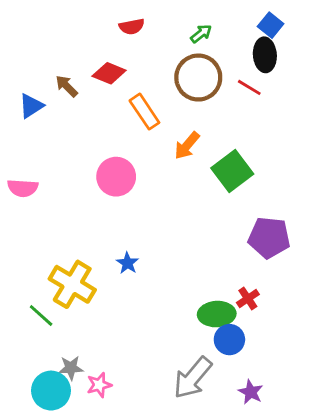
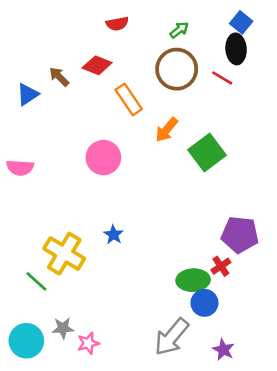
purple pentagon: (269, 238) -> (240, 235), moved
cyan circle: (51, 391) -> (26, 341), moved

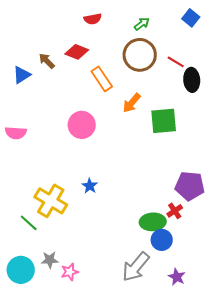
black ellipse: (236, 49) -> (192, 80), moved
green square: (207, 152) -> (164, 121), turned 32

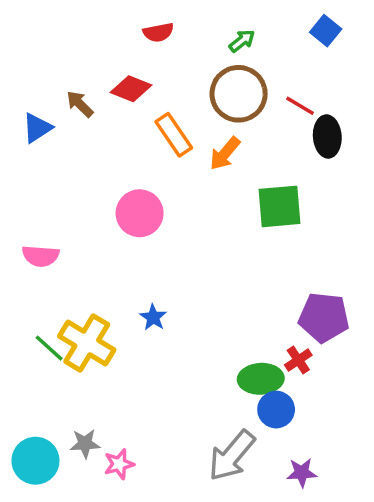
orange arrow: (132, 103) -> (225, 154), moved
pink semicircle: (16, 133) -> (41, 256), moved
green line: (29, 223) -> (49, 348), moved
purple star: (177, 277) -> (302, 473), turned -30

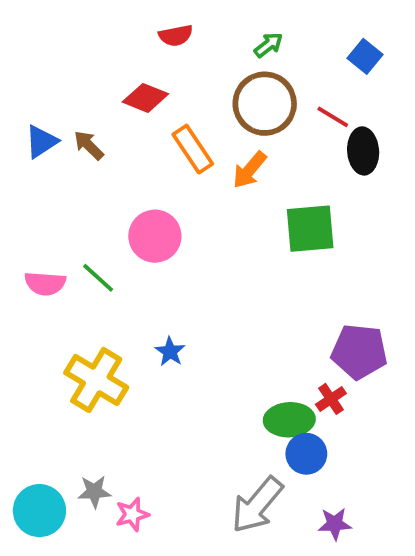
blue square: (326, 31) -> (365, 56), moved
brown arrow: (80, 104) -> (89, 145), moved
green line: (49, 348) -> (98, 278), moved

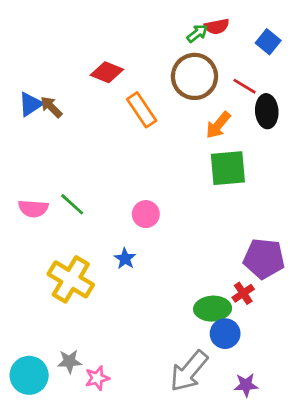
red semicircle: (176, 36) -> (217, 26), moved
brown arrow: (89, 145) -> (51, 107), moved
orange arrow: (250, 170) -> (218, 125), moved
pink circle: (155, 236) -> (146, 214), moved, size x0.7

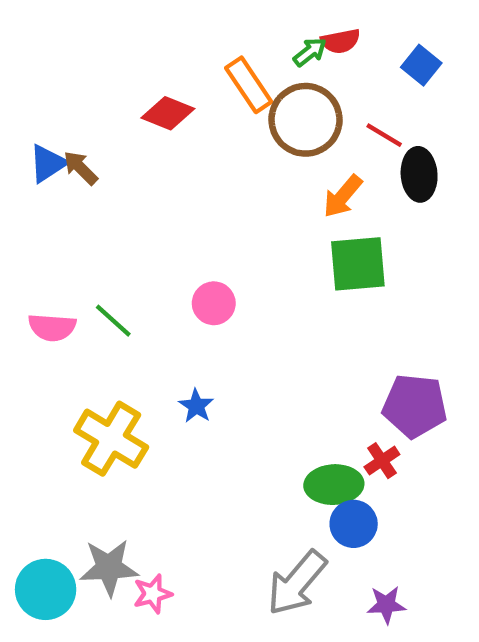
orange rectangle: (142, 110) -> (249, 85), moved
pink circle: (146, 214) -> (214, 303), moved
gray star: (69, 361) -> (109, 568), size x1.5

